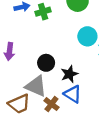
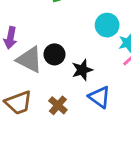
gray triangle: (36, 86) -> (30, 60), moved
blue triangle: (73, 94) -> (100, 97), moved

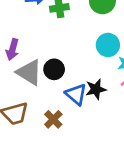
black star: (82, 70) -> (96, 89), moved
blue triangle: (100, 97) -> (76, 94), moved

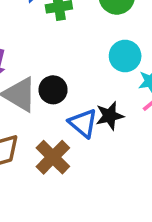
brown cross: (53, 119) -> (53, 157), size x1.4

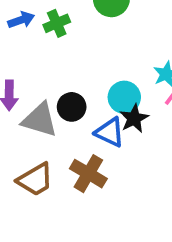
cyan circle: (125, 56) -> (124, 97), moved

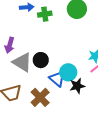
cyan circle: (124, 97) -> (68, 72), moved
black star: (134, 118) -> (77, 86), moved

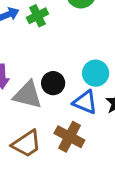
cyan circle: (68, 72) -> (96, 73), moved

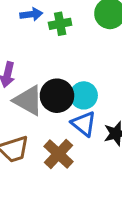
cyan circle: (96, 73) -> (84, 95), moved
black circle: (53, 83) -> (57, 96), size x1.4

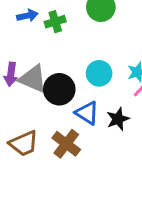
cyan circle: (84, 95) -> (99, 73), moved
gray triangle: (28, 100) -> (33, 79), moved

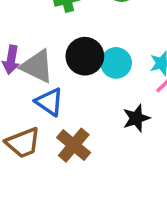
black circle: (59, 89) -> (85, 56), moved
blue triangle: (87, 113) -> (49, 102), moved

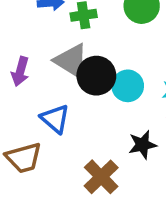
gray triangle: (37, 66) -> (71, 61), moved
brown cross: (74, 145) -> (101, 177), moved

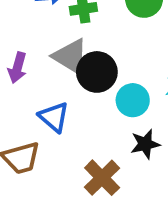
cyan circle: (128, 86) -> (133, 100), moved

